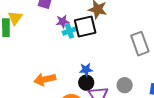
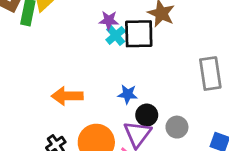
cyan cross: (69, 31) -> (116, 35), turned -32
black circle: (86, 83) -> (147, 115), moved

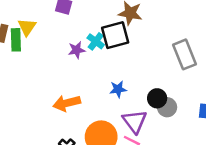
purple star: (109, 20) -> (77, 50), moved
black circle: (147, 115) -> (157, 98), moved

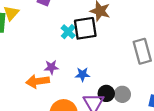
purple star: (77, 50) -> (51, 67), moved
black circle: (157, 98) -> (106, 93), moved

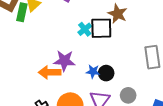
purple star: (51, 67) -> (64, 61), size x1.5
black circle: (106, 93) -> (106, 73), moved

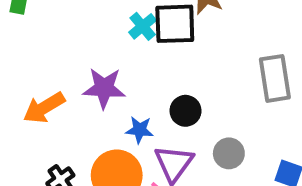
blue star: (93, 71) -> (140, 130), moved
orange arrow: (50, 72) -> (44, 108), moved, turned -30

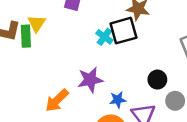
black circle: (185, 111) -> (157, 80), moved

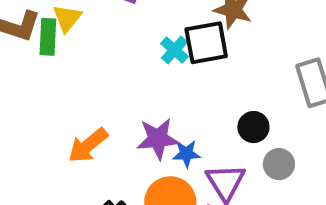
purple star: (90, 80) -> (158, 139), moved

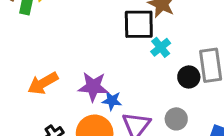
cyan cross: (174, 50) -> (161, 47), moved
black circle: (253, 127) -> (189, 77), moved

